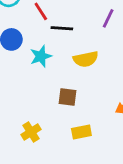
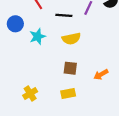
black line: (62, 28) -> (64, 15), moved
brown square: (67, 97) -> (70, 68), moved

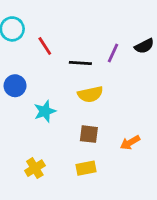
blue circle: (15, 24) -> (15, 86), moved
cyan star: (37, 36) -> (45, 111), moved

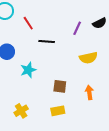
black line: (80, 63) -> (47, 42), moved
yellow semicircle: (90, 94) -> (88, 58), moved
orange arrow: (130, 143) -> (89, 92), turned 112

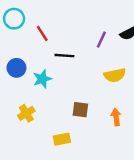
cyan star: (28, 70) -> (42, 79), moved
yellow cross: (21, 111) -> (26, 113), moved
yellow rectangle: (58, 111) -> (62, 139), moved

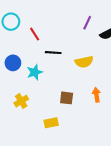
purple line: (101, 40) -> (87, 23), moved
yellow semicircle: (115, 75) -> (84, 62), moved
orange arrow: (116, 117) -> (96, 95), moved

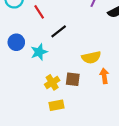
black line: (53, 53) -> (59, 31), turned -42
yellow semicircle: (84, 62) -> (91, 57), moved
yellow cross: (21, 101) -> (52, 82), moved

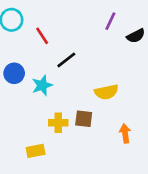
orange arrow: (104, 76) -> (125, 133), moved
yellow cross: (52, 82) -> (58, 123), turned 32
yellow rectangle: (56, 105) -> (36, 151), moved

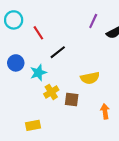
yellow cross: (58, 123) -> (51, 92), moved, turned -32

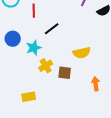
red line: (38, 33) -> (34, 11), turned 32

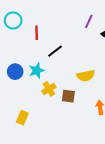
blue circle: (13, 39) -> (15, 72), moved
yellow rectangle: (29, 97) -> (22, 118), moved, turned -56

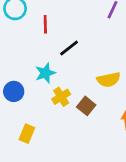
blue circle: (15, 72) -> (14, 91), moved
brown square: (68, 96) -> (86, 106), turned 32

